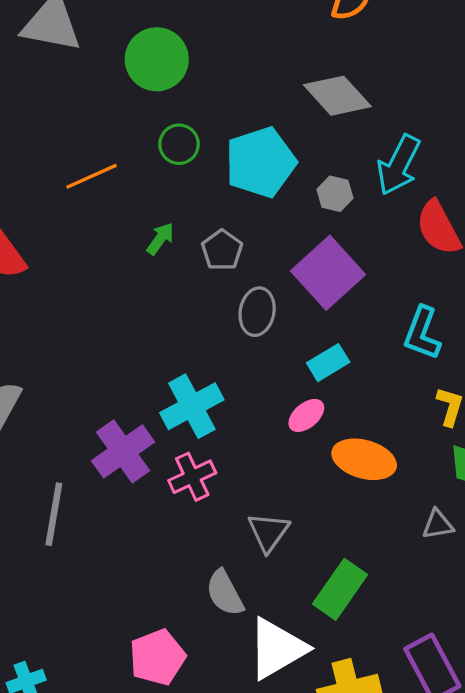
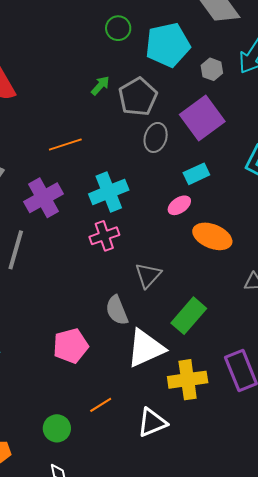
orange line: (92, 176) -> (65, 144), moved
gray pentagon: (222, 250) -> (138, 97), size x1.5
purple cross: (123, 451) -> (44, 198), moved

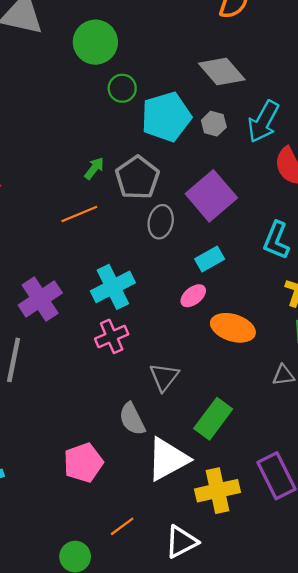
green circle: (118, 28) -> (122, 88), moved
gray hexagon: (212, 69) -> (214, 124), moved
orange line: (65, 144) -> (79, 214), moved

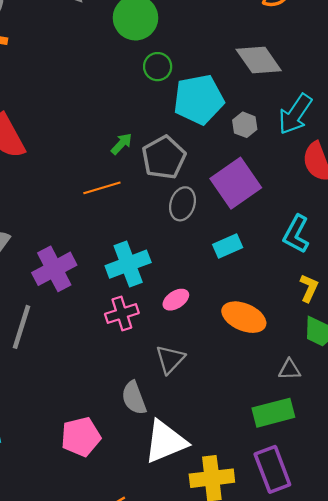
gray hexagon: (214, 124) -> (245, 125), moved
pink ellipse: (193, 296) -> (176, 300), moved
green rectangle: (213, 419) -> (273, 413), moved, turned 33

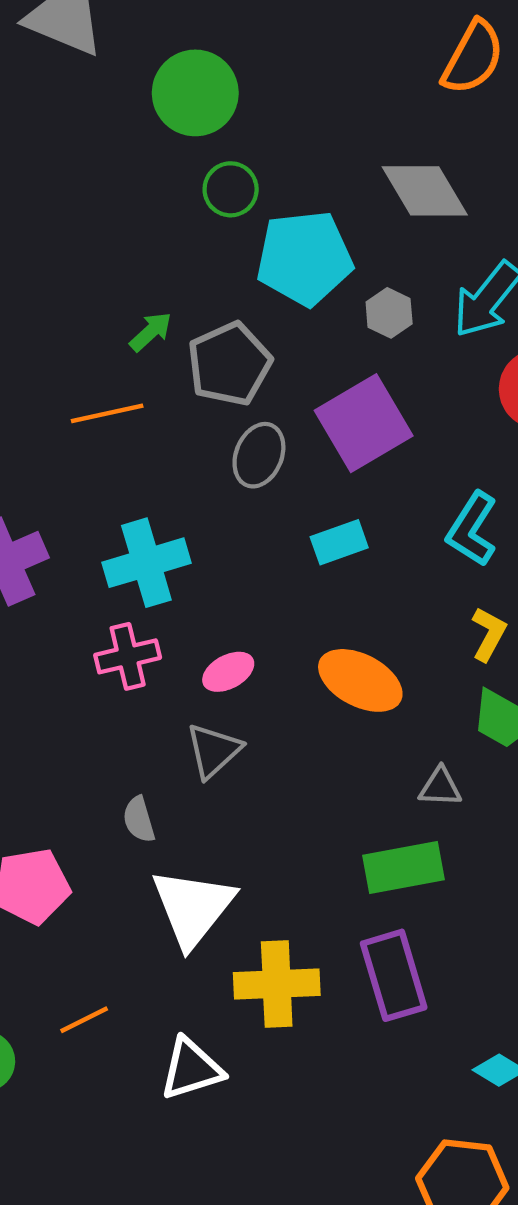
pink ellipse: (176, 300) -> (228, 672), moved
gray semicircle: (134, 398) -> (139, 819), size x0.7
white triangle: (165, 442) -> (193, 907), turned -33

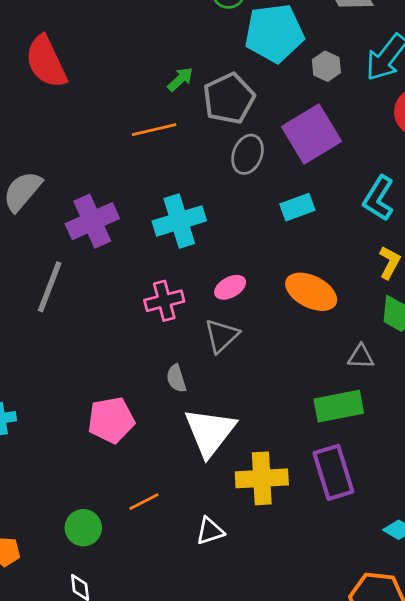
pink cross: (128, 656) -> (164, 301), moved
white triangle: (191, 1069) -> (210, 531), size x0.7

